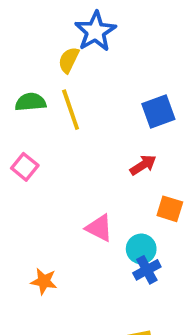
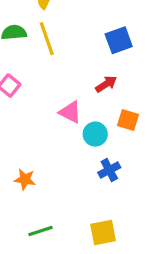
pink triangle: (99, 228) -> (70, 112), moved
cyan circle: (141, 249) -> (95, 134), moved

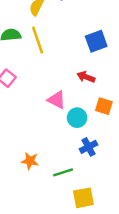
red arrow: (106, 84) -> (86, 77), turned -126
orange star: (25, 179) -> (30, 161), moved
green line: (41, 231) -> (63, 172), moved

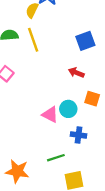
pink triangle: (57, 100) -> (50, 115), moved
blue cross: (89, 147) -> (78, 135), turned 35
orange star: (30, 161) -> (17, 171), moved, size x1.5

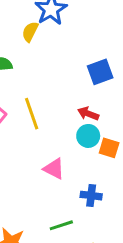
yellow line: (33, 40) -> (32, 114), moved
cyan circle: (68, 109) -> (88, 136), moved

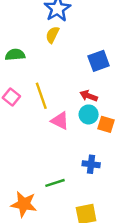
yellow semicircle: (30, 32) -> (52, 35), moved
pink triangle: (54, 169) -> (60, 121), moved
green line: (61, 225) -> (55, 183), moved

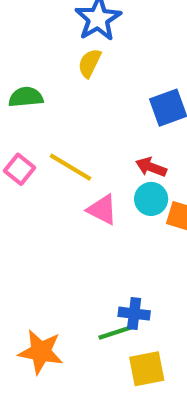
yellow line: (41, 96) -> (70, 167), turned -40
blue cross: (91, 164) -> (134, 314), moved
green line: (55, 183) -> (115, 333), moved

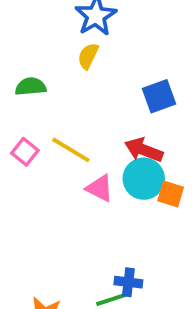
red arrow: (151, 167) -> (144, 150), size x1.4
cyan circle: (151, 199) -> (144, 179), size x1.4

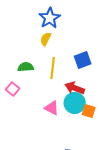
green semicircle: (31, 87) -> (26, 67), moved
yellow line: (71, 150) -> (53, 68), moved, turned 65

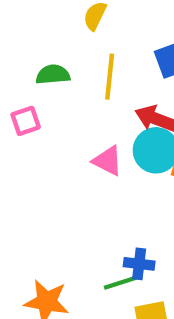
pink square: (13, 89) -> (26, 121), turned 32

